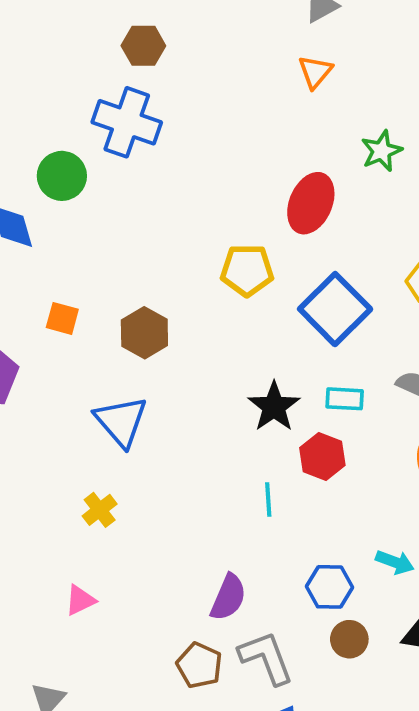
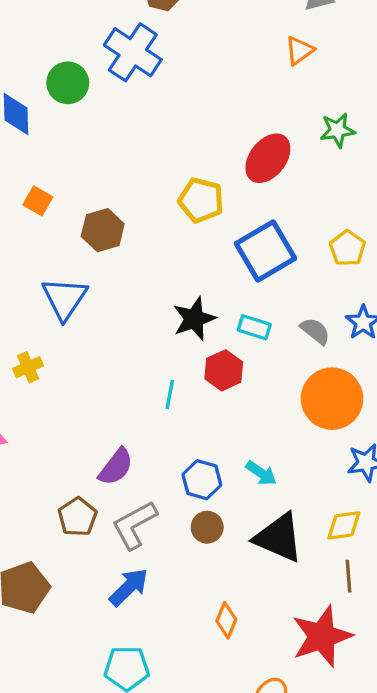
gray L-shape: (266, 658) -> (134, 525), turned -112

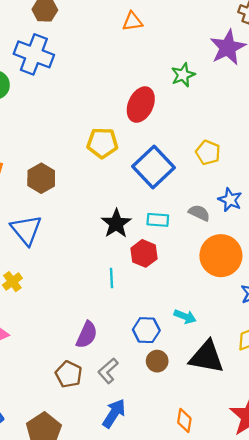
orange triangle: (299, 51) -> (132, 21), moved, turned 40
gray L-shape: (134, 525) -> (108, 371), size x0.7

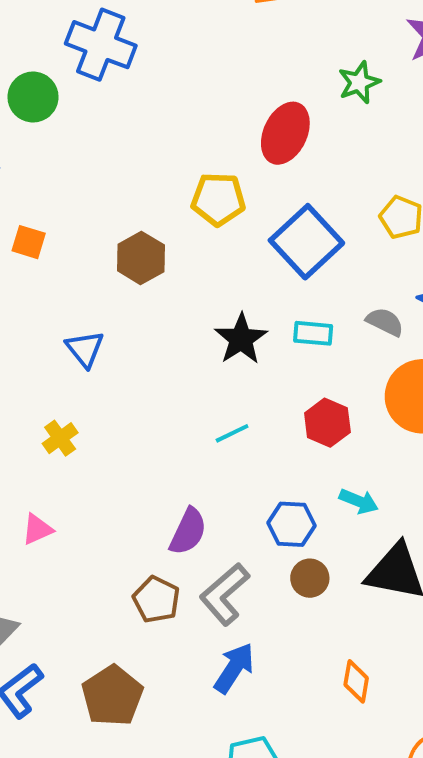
brown hexagon: (41, 178) -> (141, 258), moved
blue triangle: (26, 230) -> (85, 349), size x0.7
red hexagon: (144, 253) -> (327, 423), moved
cyan line: (112, 278) -> (232, 433), turned 66
gray L-shape: (108, 371) -> (225, 594), size x1.4

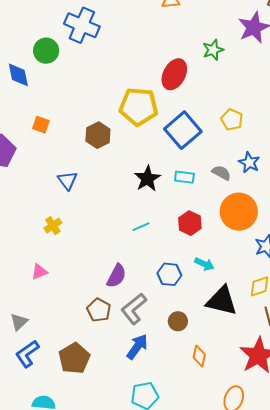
yellow pentagon: (218, 199) -> (139, 107), size x1.4
brown circle: (310, 578) -> (178, 321), moved

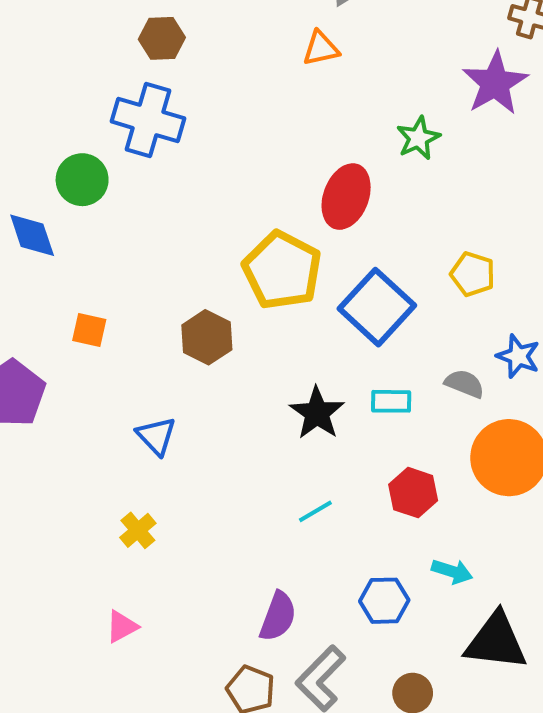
yellow pentagon: (139, 107) -> (282, 270), turned 30

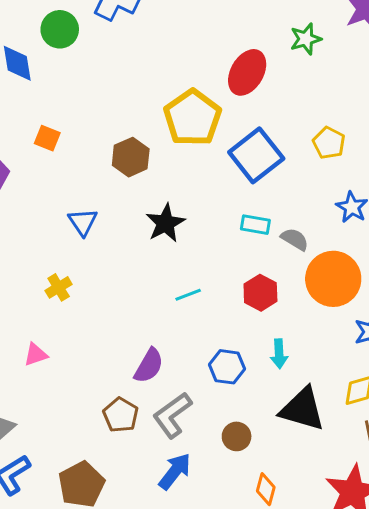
gray semicircle: (464, 384) -> (295, 239), moved
black star: (317, 413) -> (165, 223), moved
cyan arrow: (452, 571) -> (279, 354), turned 60

